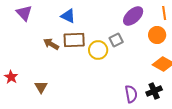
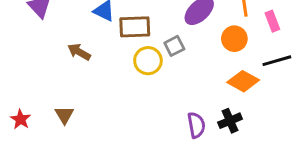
brown rectangle: (74, 40) -> (135, 27), moved
red star: (11, 77) -> (21, 119), moved

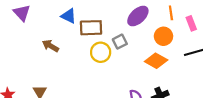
orange diamond: (243, 81) -> (156, 61), moved

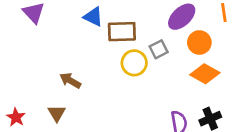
orange circle: (163, 36) -> (199, 43), moved
brown arrow: (51, 46) -> (70, 81), moved

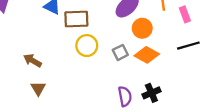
gray square: (159, 49) -> (120, 52), moved
brown triangle: (57, 113) -> (38, 88), moved

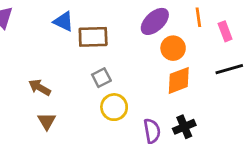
yellow circle: (87, 46) -> (114, 107), moved
gray square: (120, 52) -> (101, 78), moved
orange diamond: (147, 55) -> (179, 80), turned -50

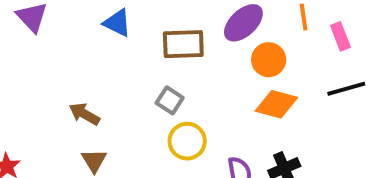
brown rectangle: (93, 37) -> (183, 44), moved
gray square: (101, 78) -> (170, 100), turned -30
orange diamond: (179, 80) -> (276, 104), turned 36

